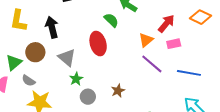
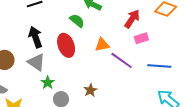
black arrow: (52, 27) -> (35, 37), moved
orange triangle: (146, 40) -> (102, 45), moved, turned 35

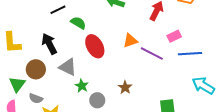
green semicircle: (77, 21) -> (78, 23), moved
black arrow: (35, 37) -> (49, 44), moved
pink rectangle: (141, 38) -> (174, 36), moved

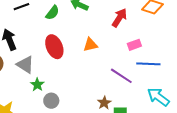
green semicircle: (78, 23) -> (52, 13), moved, turned 91
purple line: (152, 54) -> (121, 76), moved
brown star: (125, 87) -> (104, 103), moved

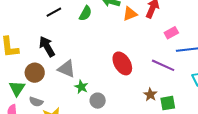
orange triangle: (90, 45) -> (130, 14), moved
red ellipse: (54, 47) -> (122, 63), moved

